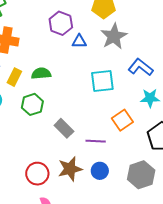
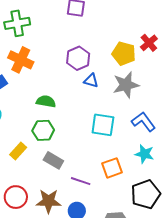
yellow rectangle: (14, 77) -> (18, 151), moved
green hexagon: (32, 104) -> (43, 130), moved
gray rectangle: (64, 128) -> (53, 160), turned -30

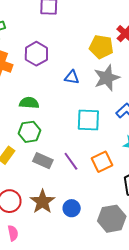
purple hexagon: (78, 58) -> (36, 54), moved
purple line: (81, 181) -> (71, 161), moved, turned 42
brown star: (49, 201) -> (42, 202), turned -30

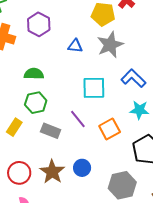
purple line: (71, 161) -> (78, 119), moved
blue circle: (72, 208) -> (82, 168), moved

